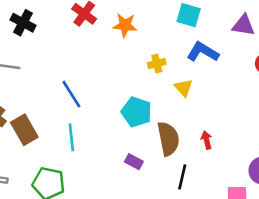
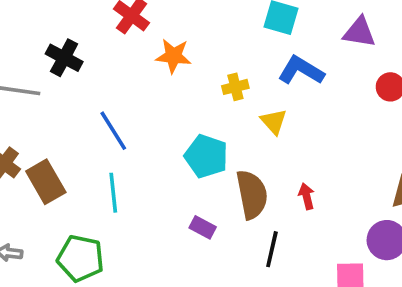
black cross: (23, 23) -> (64, 58), moved
orange star: (125, 25) -> (173, 56), moved

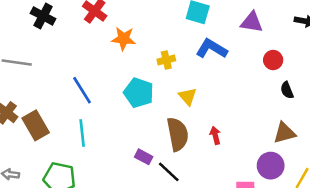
black cross: (64, 58) -> (43, 16), moved
yellow triangle: (274, 122) -> (188, 96), moved
cyan pentagon: (206, 156) -> (139, 93), moved
black line: (272, 249) -> (169, 172), moved, turned -60

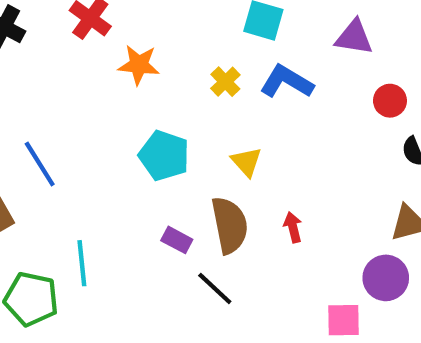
yellow cross: (166, 60) -> (225, 82), moved, turned -30
blue line: (82, 90) -> (40, 164), moved
cyan line: (82, 133) -> (82, 263), moved
purple rectangle: (144, 157) -> (177, 240), moved

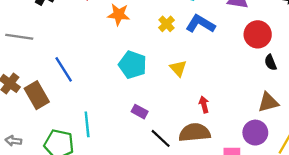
red circle: (390, 101) -> (258, 34), size x1.5
brown semicircle: (230, 225) -> (195, 133), moved, turned -84

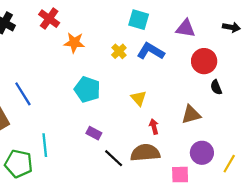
yellow triangle: (178, 68) -> (139, 98), moved
brown triangle: (268, 102) -> (191, 115), moved

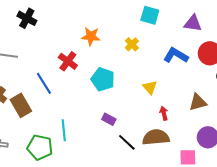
red cross: (49, 19) -> (68, 61), moved
blue L-shape: (151, 51) -> (176, 55), moved

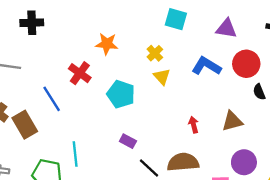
black cross: (27, 18) -> (32, 23), turned -30
yellow triangle: (150, 87) -> (162, 77), moved
red arrow: (164, 113) -> (194, 125), moved

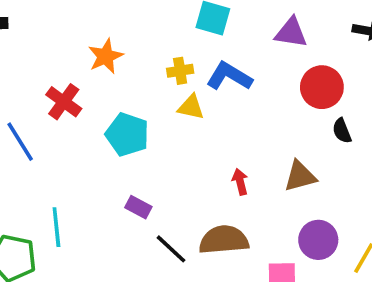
orange star: (107, 44) -> (106, 56), turned -30
yellow cross: (155, 53) -> (180, 71), turned 35
blue L-shape: (206, 66) -> (229, 76), moved
yellow triangle: (162, 77) -> (191, 107), turned -36

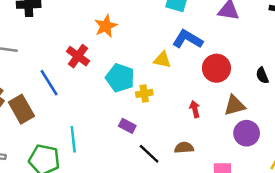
yellow cross: (180, 71) -> (144, 93), moved
red circle: (322, 87) -> (216, 68), moved
brown semicircle: (224, 240) -> (184, 148), size x0.6
purple circle: (318, 240) -> (247, 133), moved

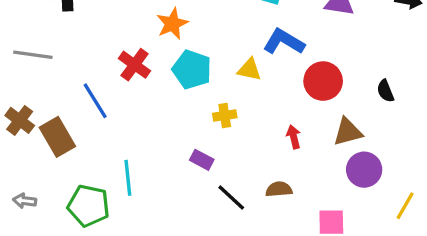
cyan pentagon: (120, 78) -> (192, 70), moved

